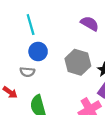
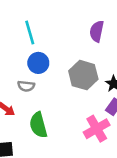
purple semicircle: (90, 24) -> (97, 31), turned -108

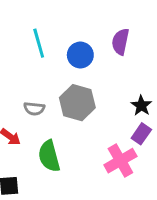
blue circle: (38, 63) -> (80, 55), moved
gray hexagon: (83, 75) -> (77, 103), moved

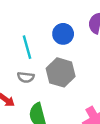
cyan line: (39, 43) -> (27, 47), moved

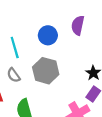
gray semicircle: (26, 77) -> (14, 75), turned 48

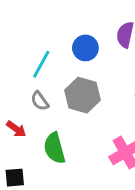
cyan line: (15, 48) -> (41, 64), turned 45

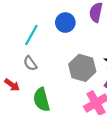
gray hexagon: (82, 95) -> (82, 68), moved

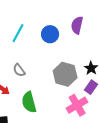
cyan line: (31, 35) -> (18, 33), moved

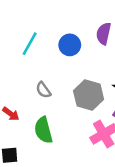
gray semicircle: (19, 70) -> (43, 90), moved

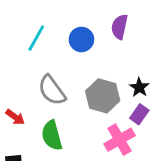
gray semicircle: (43, 90) -> (52, 90), size x1.6

